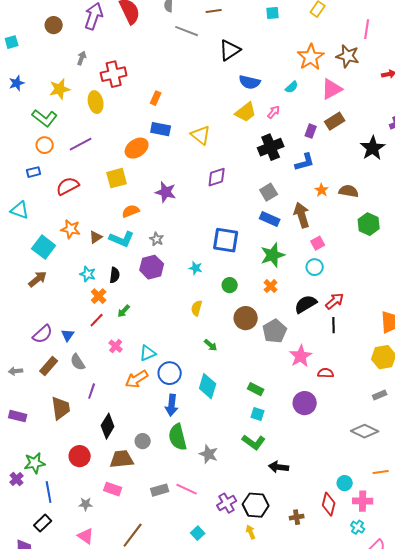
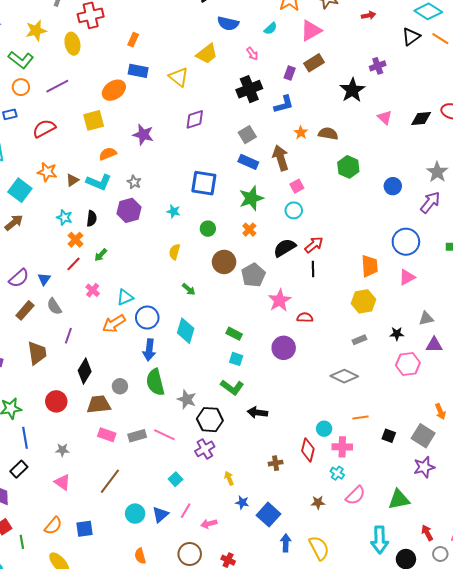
yellow trapezoid: (246, 112) -> (207, 54), moved
pink arrow: (274, 112) -> (252, 54), turned 104
pink rectangle: (113, 489) -> (107, 435), moved
black hexagon: (256, 505) -> (210, 420), moved

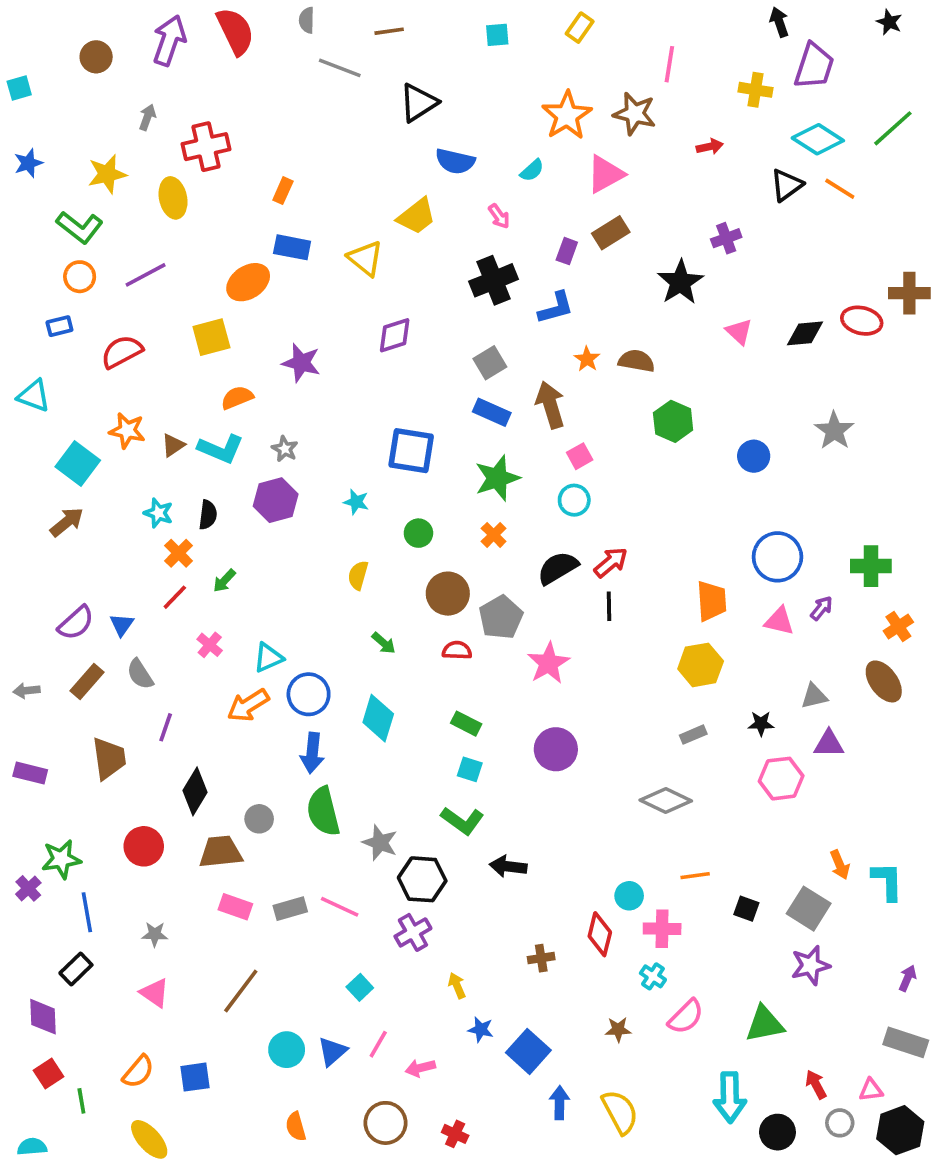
purple arrow: (430, 202) -> (821, 608), moved, size x0.6
pink triangle: (407, 277) -> (779, 621), turned 42
red semicircle: (305, 318) -> (457, 650), moved

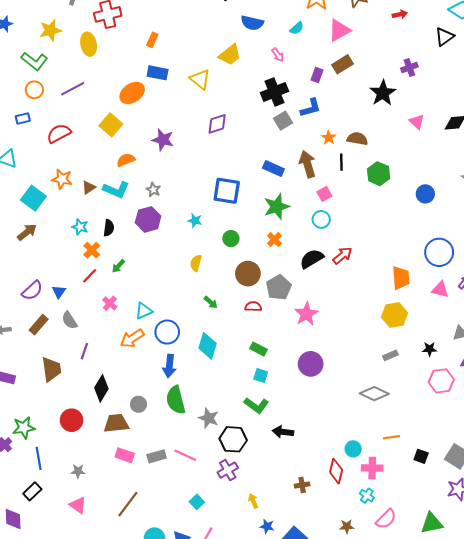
yellow square: (211, 337) -> (111, 125), turned -35
gray square: (490, 363) -> (283, 121), moved
black line: (609, 606) -> (341, 162), moved

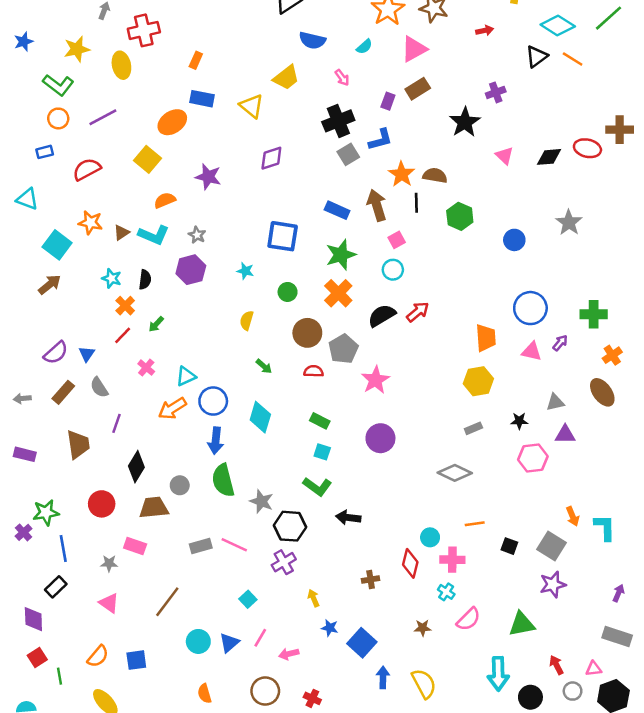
orange star: (329, 138) -> (402, 174), size x1.5
orange cross: (274, 240) -> (338, 293), size x1.6
pink rectangle: (125, 455) -> (135, 546), moved

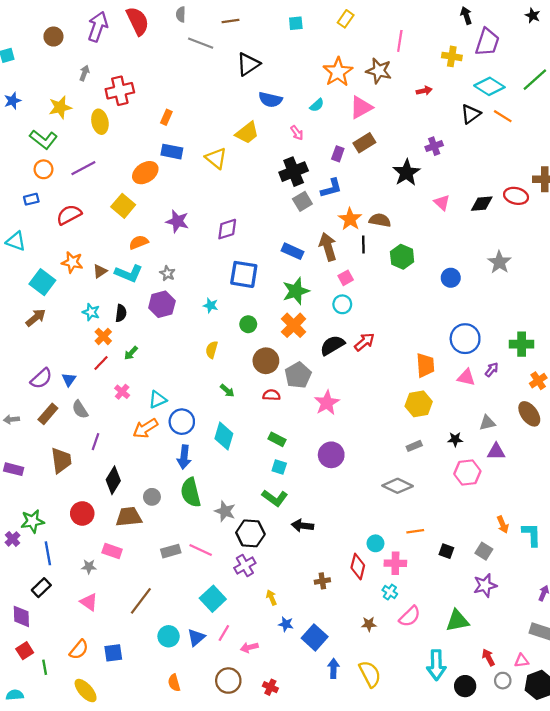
purple diamond: (271, 158) -> (227, 229), moved
gray square: (551, 546) -> (484, 551), size x0.7
cyan square: (248, 599) -> (213, 599), size x1.6

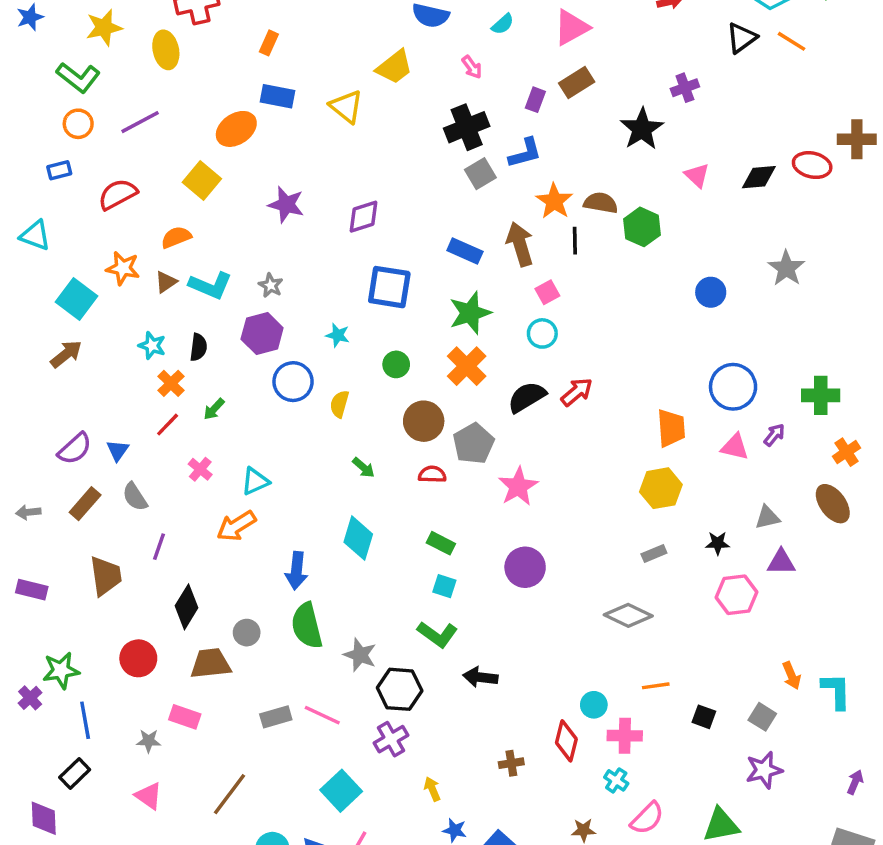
orange semicircle: (139, 242) -> (176, 237), moved
green hexagon: (402, 257) -> (642, 227), moved
blue circle: (182, 422) -> (293, 382), moved

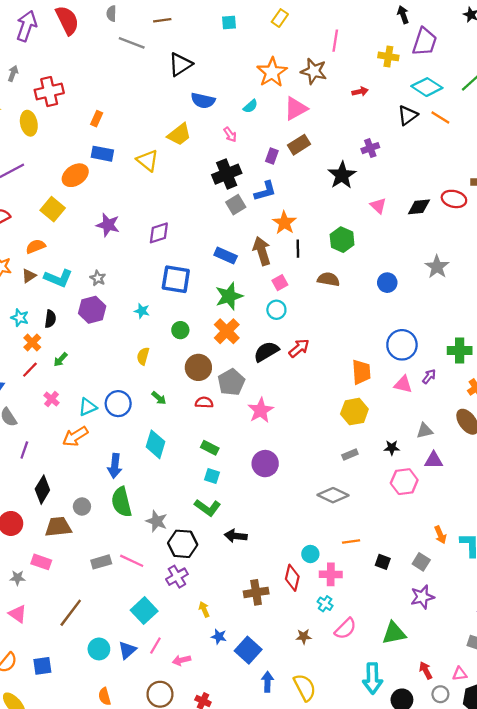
brown semicircle: (601, 203) -> (328, 279), moved
blue circle: (293, 382) -> (118, 404), moved
brown cross: (511, 763) -> (256, 592), size x1.5

